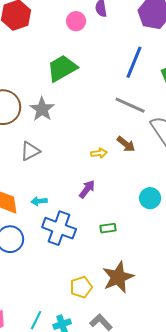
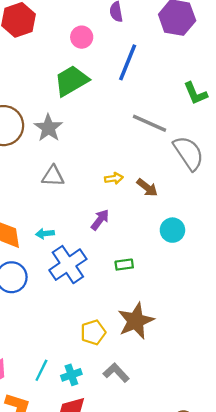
pink circle: (76, 21) -> (82, 37), moved
blue line: (134, 62) -> (128, 62), moved
brown arrow: (126, 144) -> (147, 188), moved
gray triangle: (30, 151) -> (53, 176), moved, turned 30
blue cross: (59, 228) -> (68, 265), turned 36

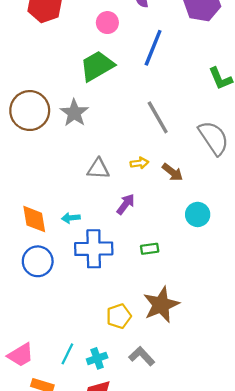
gray line: (149, 123) -> (158, 117), moved, turned 36
gray triangle: (53, 176) -> (98, 169), moved
blue cross: (68, 265) -> (94, 249), turned 33

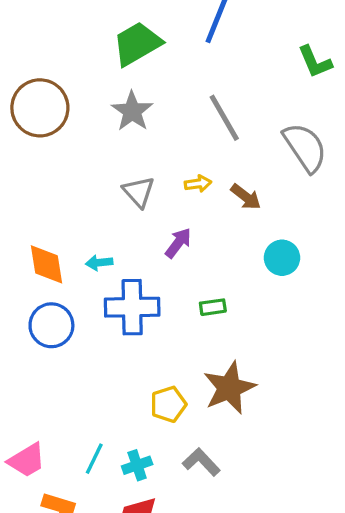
gray star: (74, 113) -> (132, 111), moved
gray triangle: (98, 169) -> (139, 192), turned 45

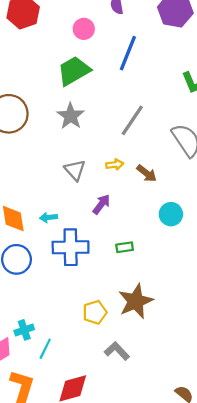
gray line: (224, 118) -> (132, 120), turned 64
cyan cross: (137, 465) -> (24, 330), moved

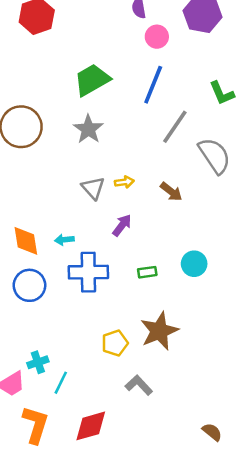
pink circle: (84, 29) -> (157, 37), moved
blue line: (128, 53) -> (153, 85), moved
gray line: (132, 120) -> (175, 127), moved
yellow arrow: (115, 165) -> (124, 182), moved
cyan circle: (171, 214) -> (194, 264), moved

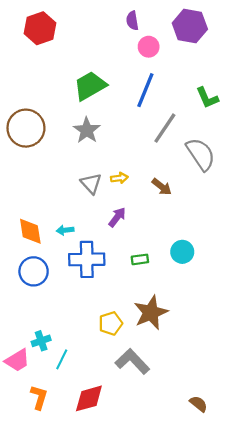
gray L-shape: (139, 385) -> (132, 361), size x1.4
orange L-shape: (35, 425) -> (39, 397), size x0.7

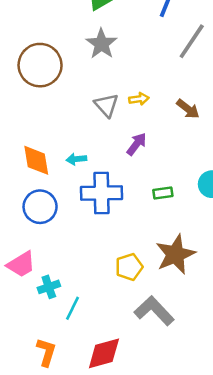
brown circle: (26, 128) -> (40, 65), moved
pink trapezoid: (17, 360) -> (21, 264), moved

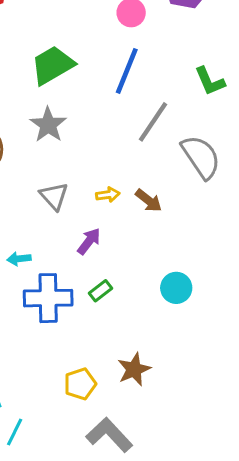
yellow arrow: (139, 99) -> (108, 195), moved
green rectangle: (163, 193) -> (101, 291), moved, turned -30
brown star: (175, 254) -> (134, 369), size x0.7

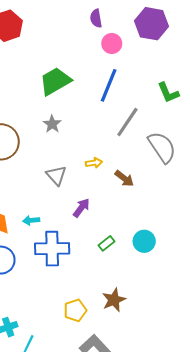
gray star: (48, 125) -> (52, 124), size x0.7
yellow arrow: (108, 195) -> (94, 163), moved
green rectangle: (101, 291) -> (107, 243), moved

